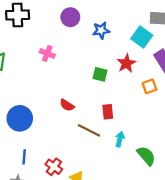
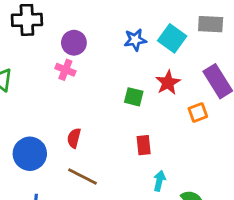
purple circle: (70, 17) -> (74, 43), moved
cyan square: (142, 37) -> (172, 38), moved
red semicircle: (67, 105) -> (74, 138), moved, turned 72
brown line: (89, 130) -> (82, 177), moved

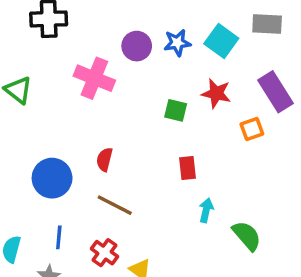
purple circle: (74, 43) -> (137, 46), moved
pink cross: (65, 70) -> (94, 78), size x1.6
red star: (168, 83) -> (216, 93), turned -30

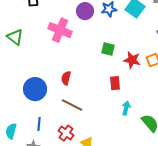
red star: (216, 93) -> (132, 60), moved

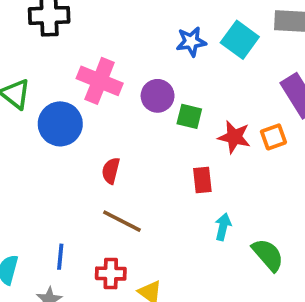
purple circle: (85, 11) -> (158, 96), moved
blue circle: (35, 89) -> (60, 124), moved
red cross: (66, 133) -> (111, 274), turned -35

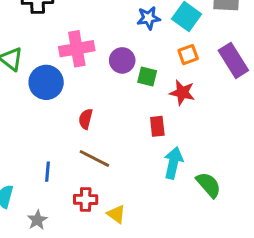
pink cross: (100, 81) -> (77, 49), turned -32
orange square: (273, 137) -> (188, 55), moved
cyan arrow: (223, 227) -> (173, 163), size x1.5
blue line: (60, 257) -> (48, 172), moved

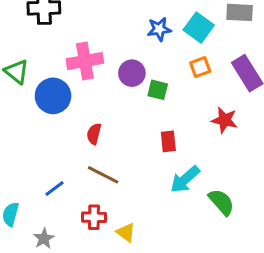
red star: (182, 93) -> (224, 120), moved
cyan arrow: (173, 163) -> (185, 179), turned -144
blue line: (48, 172) -> (55, 188), turned 48

